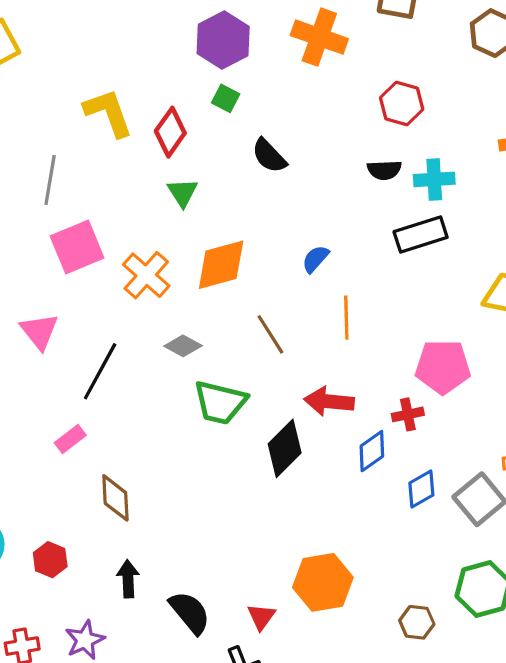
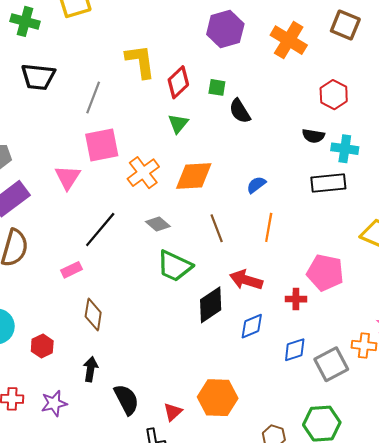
green square: (226, 98) -> (217, 87), moved, turned -30
pink triangle: (39, 331) -> (68, 177), moved
blue diamond: (372, 451) -> (252, 326), moved

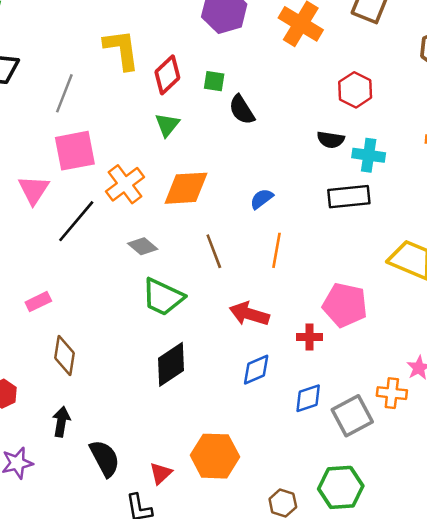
black line: (100, 229) -> (76, 221), moved
black diamond: (211, 305) -> (171, 364), moved

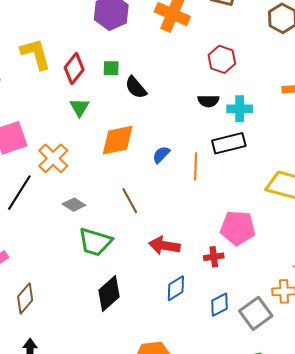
orange diamond: (186, 188) -> (118, 140), moved
orange line: (277, 250) -> (196, 166), moved
brown diamond: (65, 356) -> (25, 298), turned 40

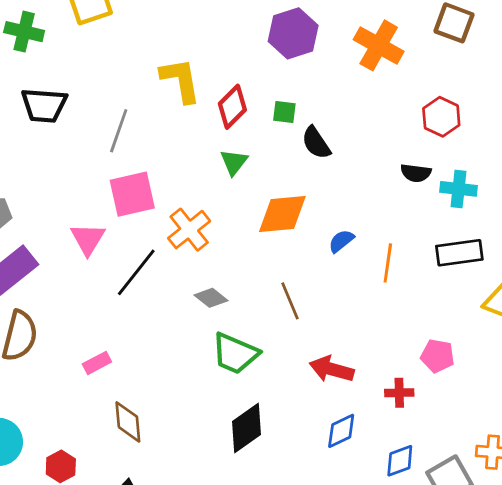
black rectangle: (229, 143) -> (459, 253), moved
pink pentagon: (238, 228) -> (437, 356), size x0.7
brown diamond: (25, 298) -> (128, 422), turned -52

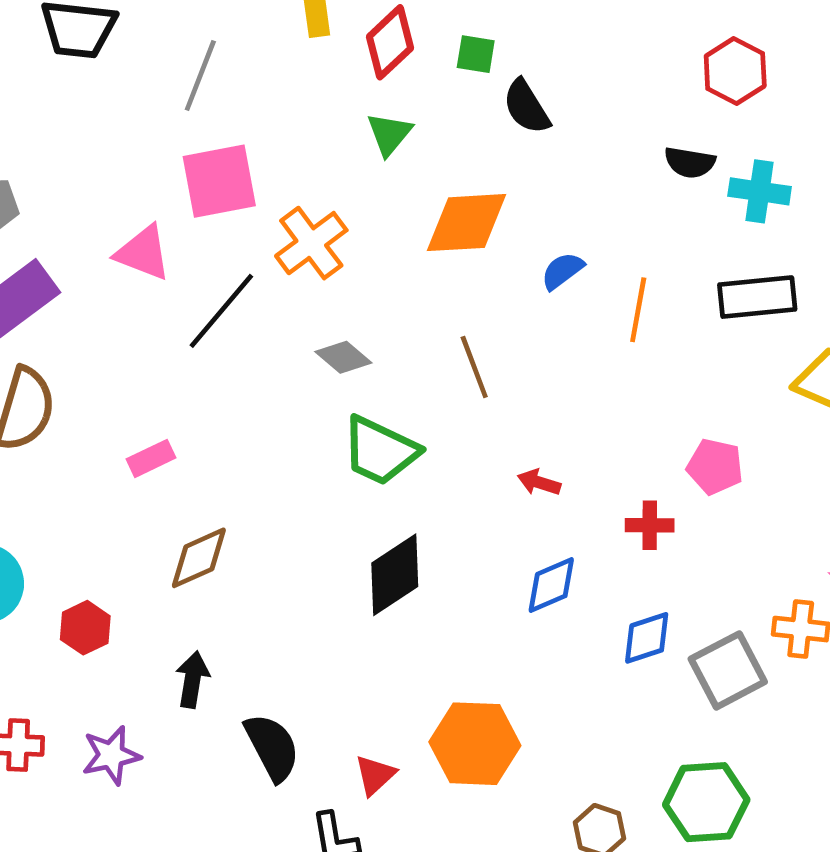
pink triangle: (88, 239) -> (143, 253), turned -42
red arrow: (332, 369) -> (539, 482), size x0.6
brown diamond: (128, 422) -> (199, 558), turned 69

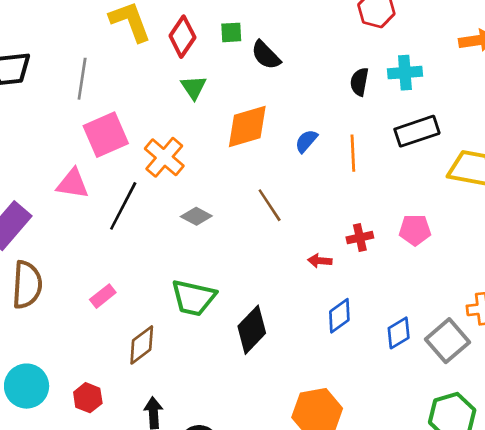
black semicircle: (690, 162) -> (359, 82), moved, turned 104
green trapezoid: (380, 451) -> (194, 298), moved
red cross: (650, 525) -> (360, 238), moved

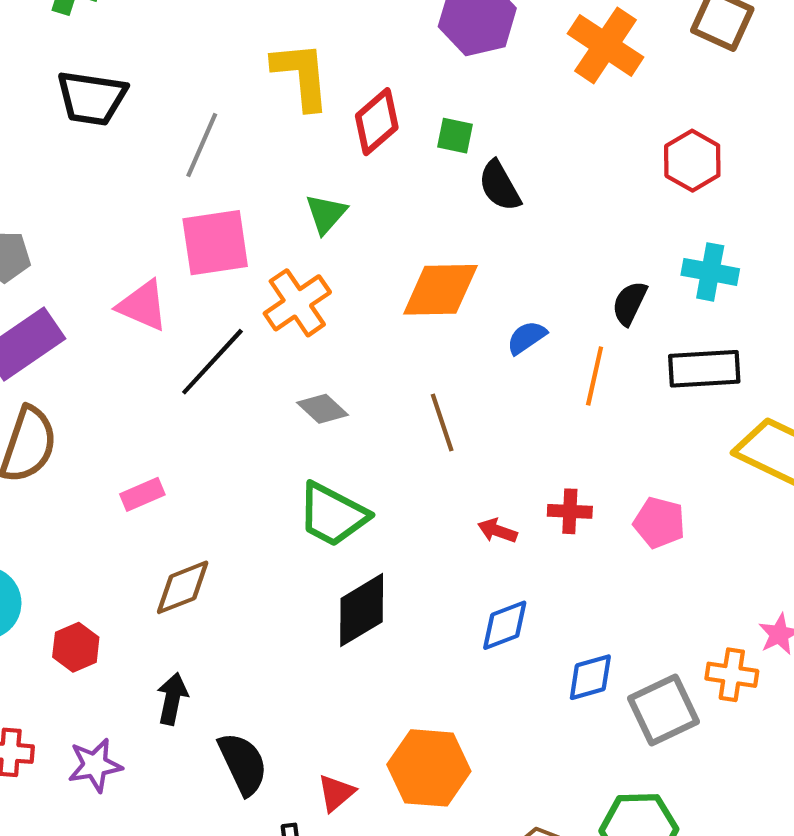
black semicircle: (359, 82) -> (630, 303), moved
green triangle: (194, 87) -> (326, 214), moved
green trapezoid: (194, 298) -> (333, 514), moved

